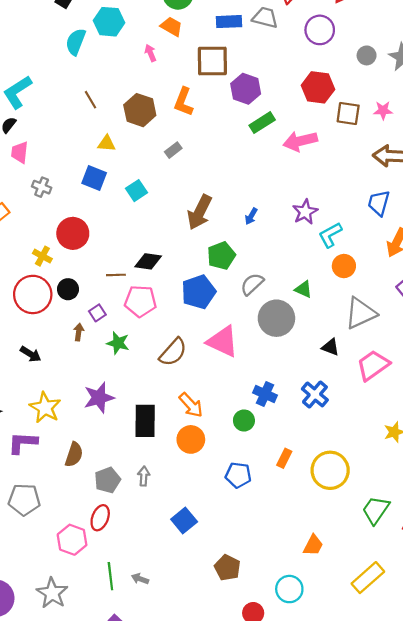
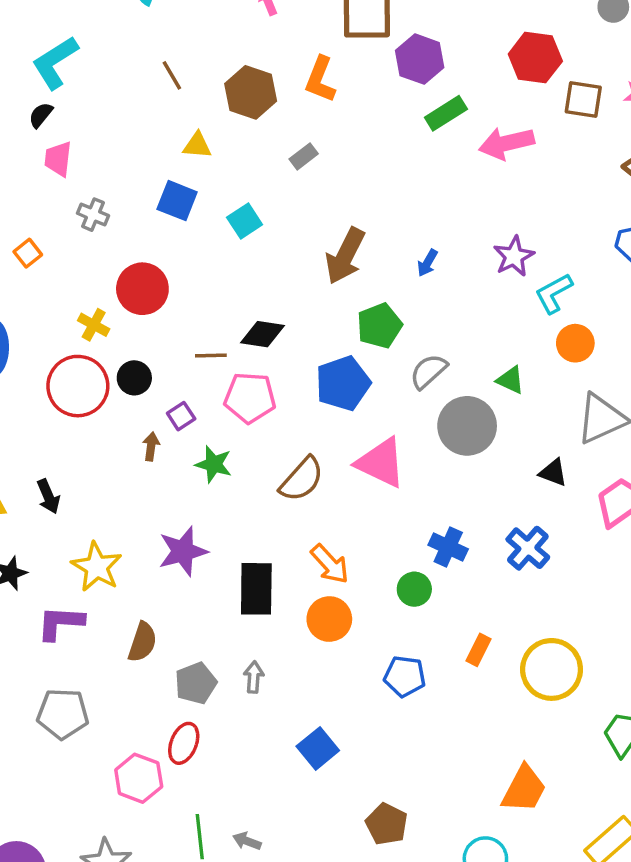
black arrow: (31, 354) -> (48, 496), moved, turned 35
orange trapezoid: (313, 545) -> (524, 789), size x1.4

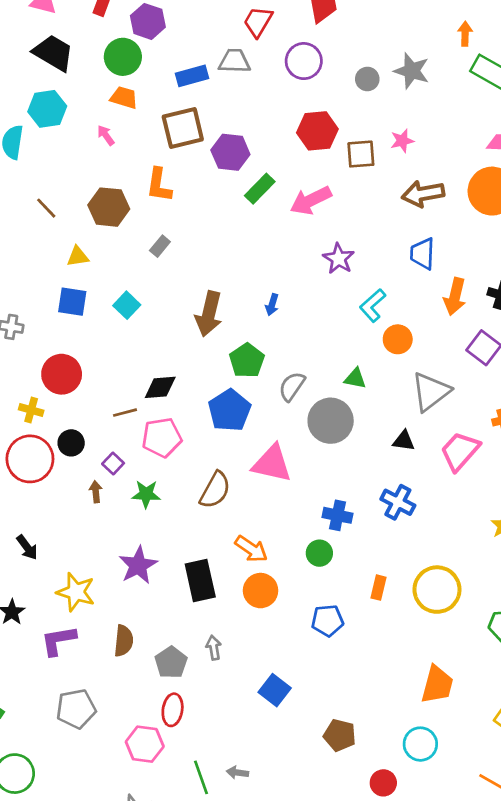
purple star: (514, 256) -> (339, 259), moved

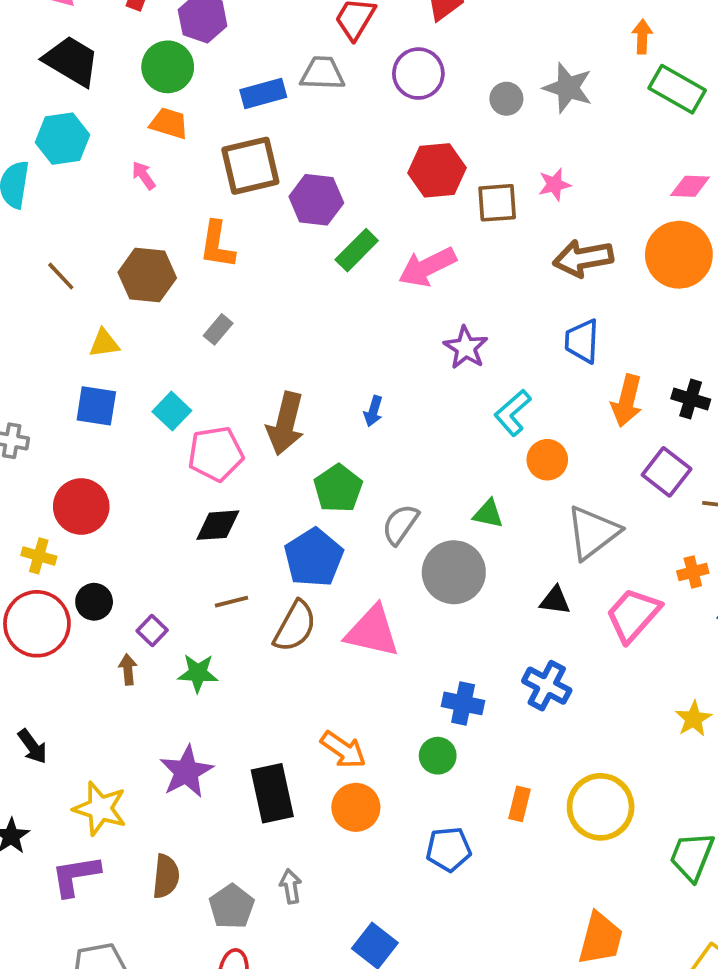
brown line: (125, 413) -> (231, 602), moved
pink pentagon: (162, 438) -> (216, 454), moved
brown semicircle: (215, 490) -> (295, 626), moved

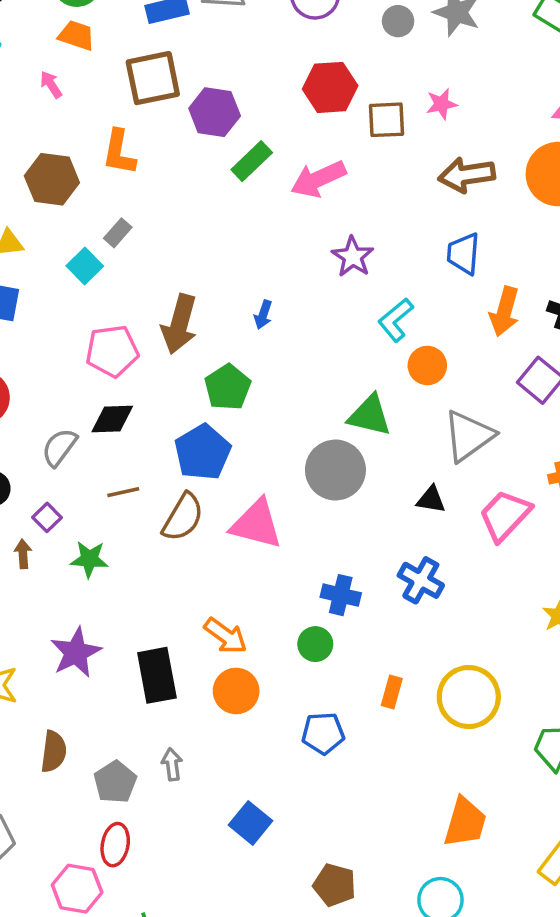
cyan square: (172, 411) -> (85, 266), moved
green triangle: (488, 514) -> (370, 415), size x1.5
gray semicircle: (400, 524) -> (59, 447), moved

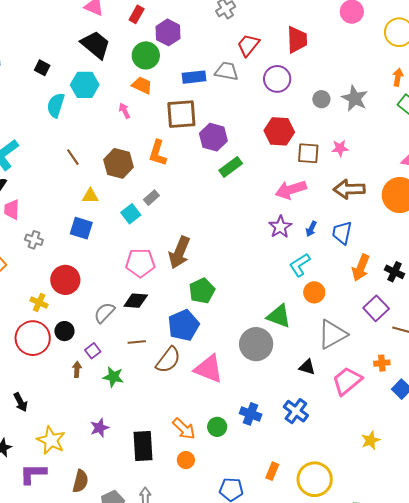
pink arrow: (318, 179) -> (291, 190), moved
blue arrow: (263, 315) -> (311, 229), moved
green circle: (315, 644) -> (217, 427), moved
purple star: (76, 653) -> (100, 428), size x0.7
orange circle: (236, 691) -> (186, 460), size x0.7

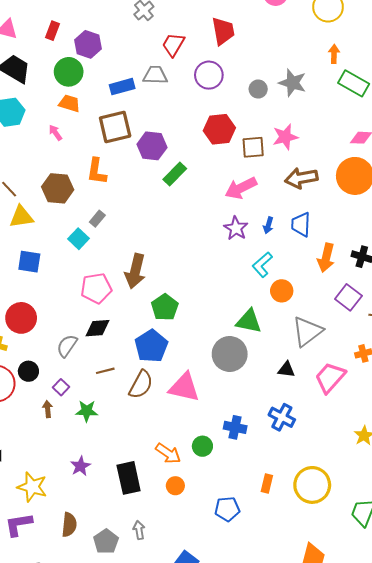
pink star: (340, 148) -> (285, 137), size x1.4
yellow triangle: (90, 196) -> (21, 217), moved, size x1.4

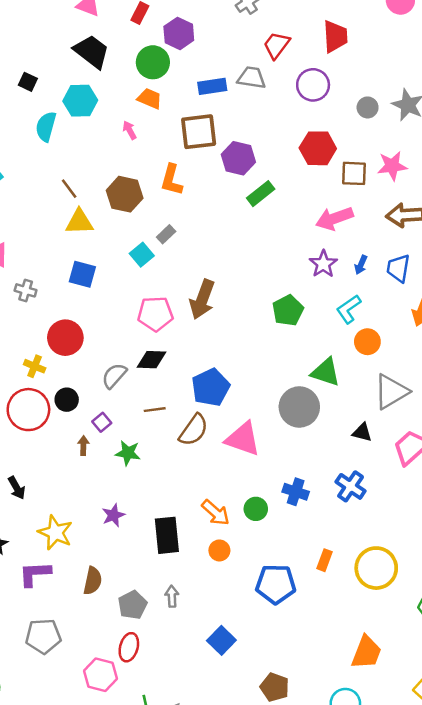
green pentagon: (165, 307) -> (288, 310), moved
blue pentagon: (227, 509) -> (276, 584), size x1.4

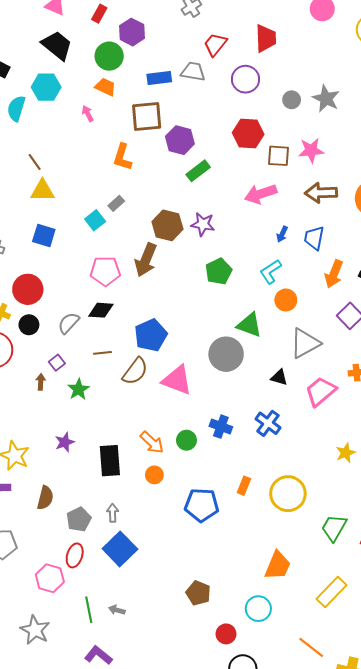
brown hexagon: (125, 194) -> (167, 225), moved
purple star: (323, 264) -> (203, 224), moved, turned -30
black circle: (67, 400) -> (29, 325), moved
green star: (128, 453) -> (79, 389), turned 30
blue square: (221, 640) -> (120, 549), moved, size x1.4

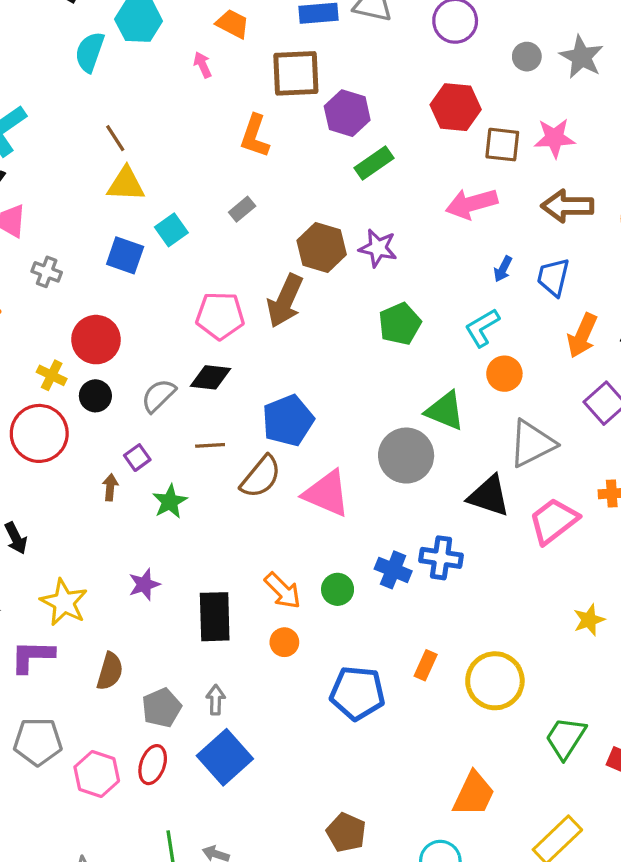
cyan square: (95, 220) -> (171, 230), moved
black triangle: (279, 377) -> (489, 496), size x1.6
blue cross: (268, 423) -> (441, 558), moved, turned -30
pink hexagon: (50, 578) -> (97, 774), moved

